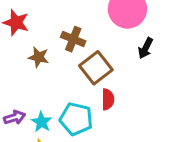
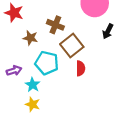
purple arrow: (14, 117) -> (14, 71), moved
cyan pentagon: (76, 119) -> (47, 63), moved

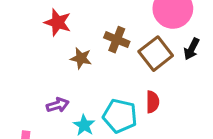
brown square: (72, 45) -> (156, 54), moved
cyan pentagon: (47, 63) -> (120, 116), moved

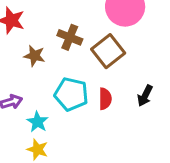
black arrow: (192, 49) -> (145, 96), moved
cyan pentagon: (120, 116) -> (71, 94), moved

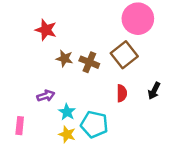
brown cross: (70, 37) -> (89, 62), moved
cyan pentagon: (71, 94) -> (94, 124), moved

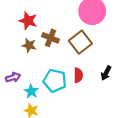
red star: (46, 30) -> (28, 21), moved
brown cross: (89, 62) -> (50, 38), moved
cyan pentagon: (94, 124) -> (55, 81), moved

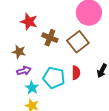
brown star: (29, 45) -> (19, 52), moved
purple arrow: (13, 77) -> (24, 71), moved

